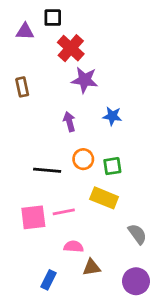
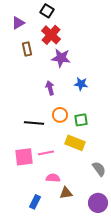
black square: (53, 18) -> (47, 11), moved, turned 32
purple triangle: (25, 31) -> (18, 23), turned -32
brown rectangle: (22, 87) -> (27, 49), moved

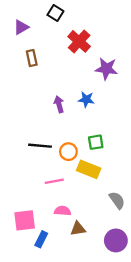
red cross: (51, 35) -> (79, 41), moved
purple star: (61, 58) -> (106, 69), moved
blue star: (81, 84) -> (86, 100), moved
orange circle: (60, 115) -> (68, 152), moved
pink square: (24, 157) -> (25, 220), moved

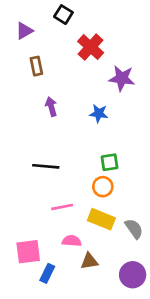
purple arrow: (59, 104) -> (51, 107), moved
orange circle: (68, 152) -> (103, 187), moved
yellow rectangle: (89, 169) -> (101, 219), moved

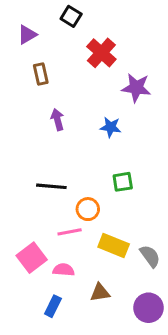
orange circle: (103, 187) -> (88, 209), moved
pink semicircle: (72, 241) -> (64, 270), moved
pink square: (28, 252) -> (32, 258), moved, turned -30

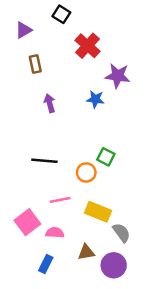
blue star: (111, 127) -> (95, 99), moved
green square: (123, 182) -> (106, 157), turned 36
orange circle: (88, 209) -> (86, 172), moved
gray semicircle: (150, 256) -> (122, 233), moved
purple circle: (148, 308) -> (114, 265), moved

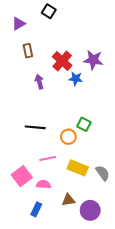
red cross: (88, 46) -> (62, 61), moved
gray semicircle: (122, 233) -> (103, 173), moved

